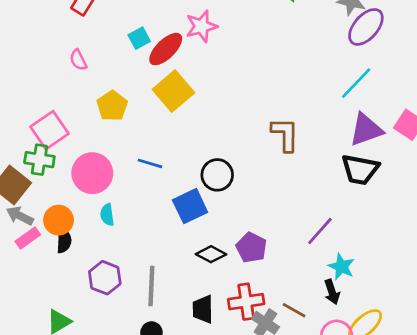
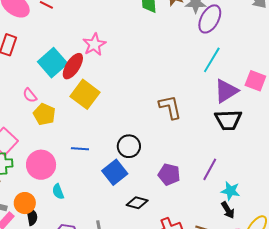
cyan square: (139, 38) -> (53, 63), size x1.8
pink semicircle: (78, 60) -> (30, 95), moved
purple pentagon: (251, 248) -> (169, 174), moved

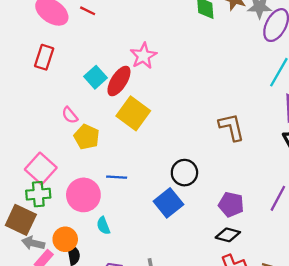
cyan square: (53, 63) -> (96, 77), size x0.7
blue line: (80, 149) -> (117, 177), moved
black diamond: (137, 203) -> (228, 235), moved

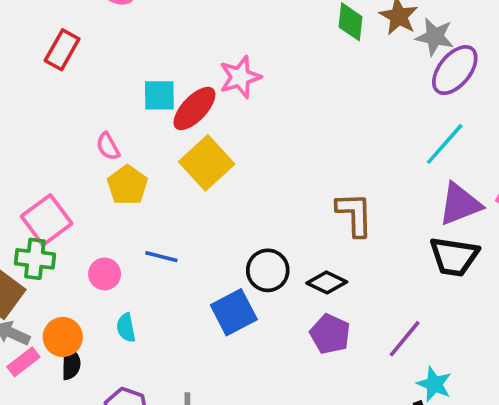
red rectangle: (44, 57) -> (62, 50), moved
cyan square: (96, 77) -> (159, 95), turned 30
pink circle: (83, 195) -> (105, 274), size x0.6
black diamond: (228, 235) -> (327, 282), moved

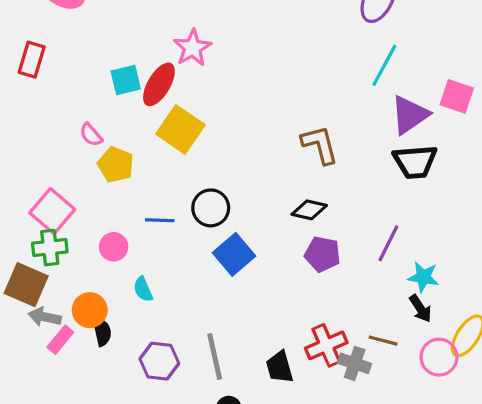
black circle: (268, 270) -> (211, 208), moved

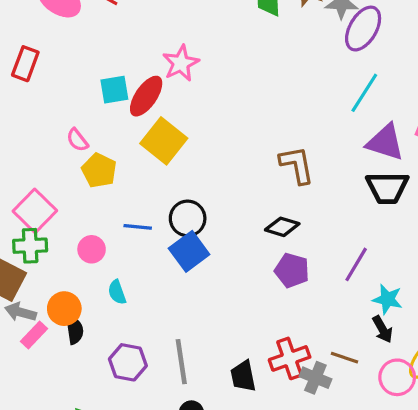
purple triangle: (410, 115) -> (385, 142), turned 48
blue square: (234, 254) -> (189, 251), moved

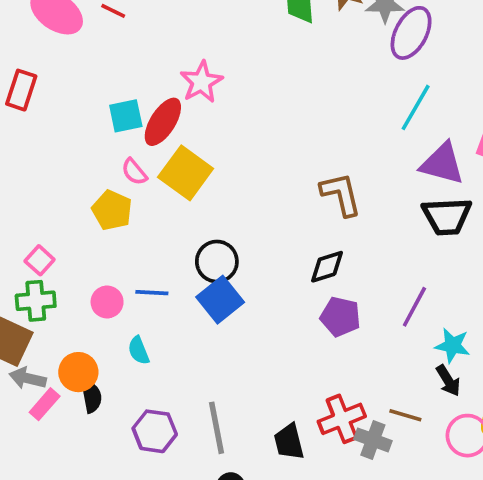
pink semicircle: (77, 140) -> (134, 172), moved
pink square: (35, 211) -> (40, 260), size x0.6
blue line: (138, 227) -> (152, 293), moved
black diamond: (282, 227) -> (327, 267), turned -32

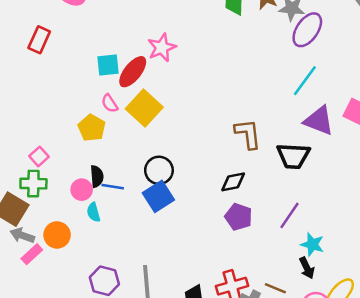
black trapezoid: (447, 216) -> (293, 156), moved
cyan semicircle: (139, 350) -> (94, 212), moved
black semicircle: (91, 397) -> (97, 176), moved

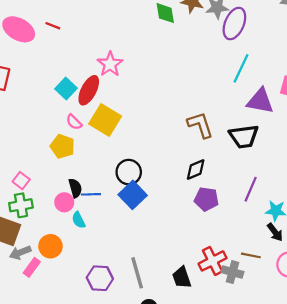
cyan square: (108, 65) -> (66, 89), turned -30
gray arrow: (22, 235) -> (20, 253), turned -30

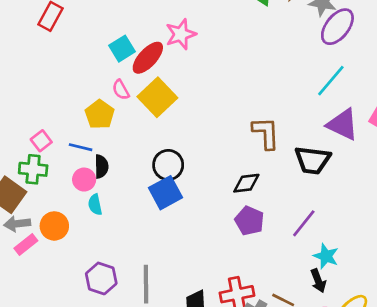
blue line: (91, 194) -> (81, 147), moved

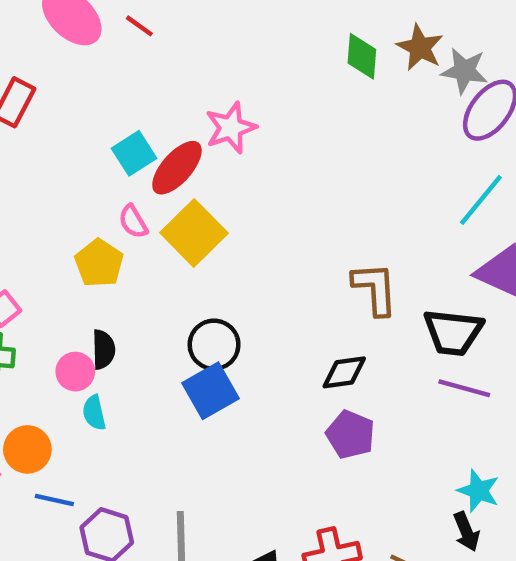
blue line: (81, 147) -> (54, 500), moved
purple line: (304, 223) -> (464, 388), moved, turned 68

